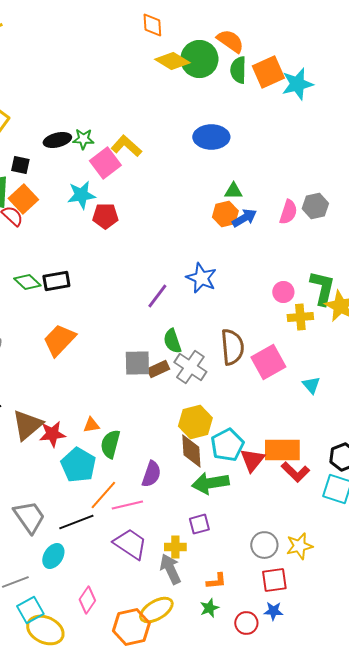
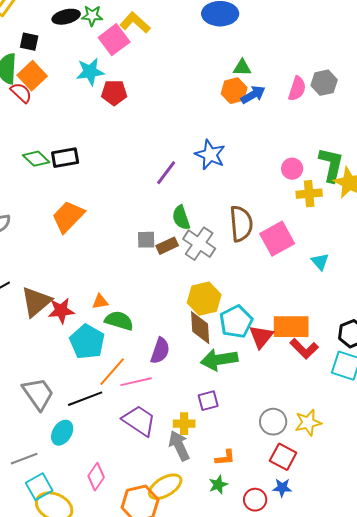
gray square: (137, 363) -> (146, 240), size x0.7
green semicircle: (110, 444) -> (119, 321), turned 92
red square: (274, 580) -> (283, 457), turned 36

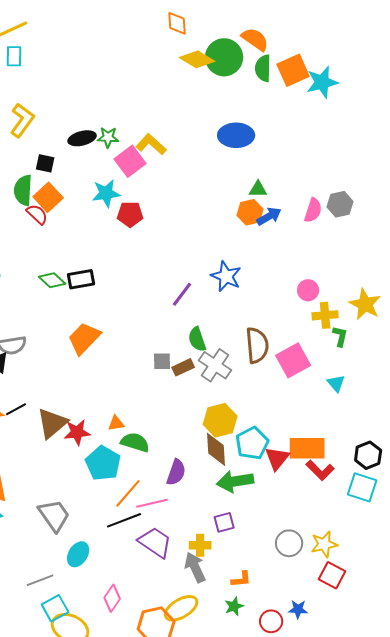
green L-shape: (331, 165) -> (340, 336), moved, size x0.6
black line: (85, 399) -> (124, 520), moved
red square: (283, 457) -> (332, 575), moved

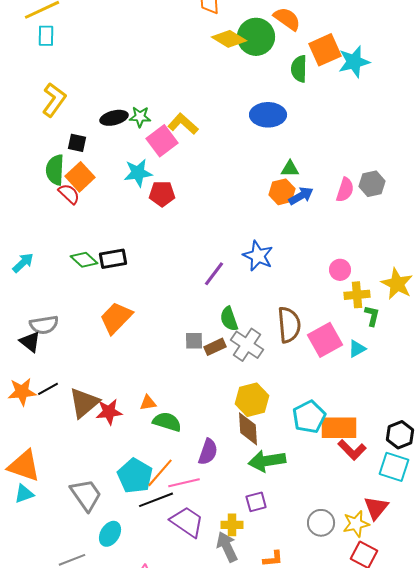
green semicircle: (263, 68) -> (299, 69), moved
cyan triangle: (336, 383) -> (357, 349), moved, turned 42
cyan pentagon: (252, 443) -> (309, 417), moved
red triangle: (277, 458) -> (376, 508), moved
cyan pentagon: (103, 463) -> (135, 476), moved

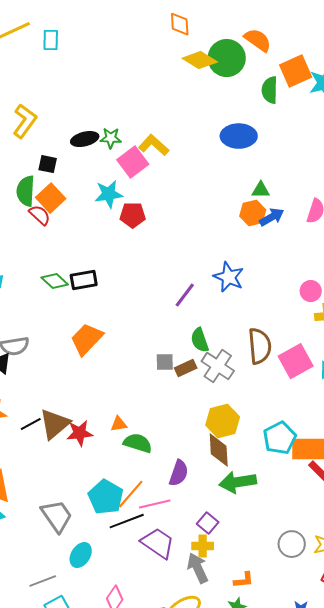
cyan rectangle: (46, 36) -> (51, 40), moved
black line: (48, 389) -> (31, 424), moved
purple square: (256, 502) -> (208, 523), moved, turned -35

